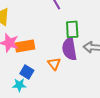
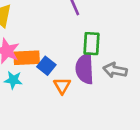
blue square: (27, 72) -> (46, 66), moved
cyan star: (19, 85) -> (13, 80), moved

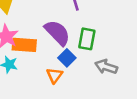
blue square: (46, 66) -> (67, 58), moved
purple semicircle: (85, 69) -> (57, 33), moved, turned 132

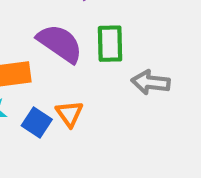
blue square: (67, 58) -> (37, 122), moved

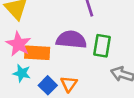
purple semicircle: (60, 43) -> (71, 40), turned -40

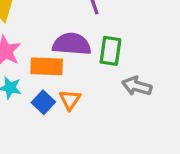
orange rectangle: (37, 53) -> (47, 66), moved

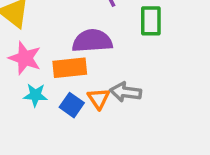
green rectangle: (110, 51) -> (151, 21), moved
gray arrow: (137, 86) -> (126, 92), moved

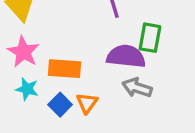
purple semicircle: (92, 41) -> (126, 56), moved
gray arrow: (126, 92) -> (137, 88), moved

